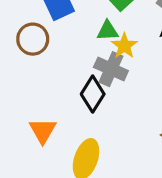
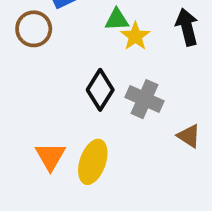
gray cross: (111, 69) -> (145, 99), moved
orange triangle: (43, 131) -> (50, 156), moved

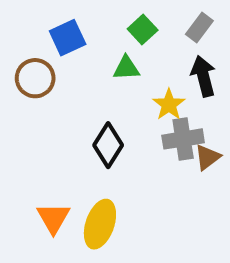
yellow star: (135, 36) -> (169, 105), moved
gray cross: (145, 99) -> (183, 139), moved, turned -33
brown triangle: (189, 136) -> (207, 157), moved, turned 50

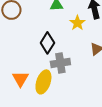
gray cross: (183, 139) -> (60, 63), moved

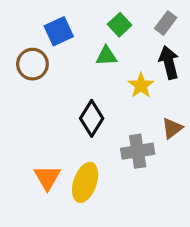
gray cross: (60, 63) -> (138, 151), moved

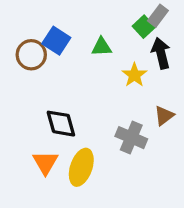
green square: (120, 25) -> (144, 27), moved
blue square: (59, 31) -> (56, 41), moved, turned -32
black diamond: (92, 118) -> (61, 124), moved, turned -48
gray cross: (138, 151) -> (131, 138), turned 32

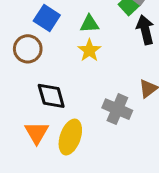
brown circle: (31, 55) -> (28, 49), moved
yellow star: (134, 75) -> (89, 50), moved

